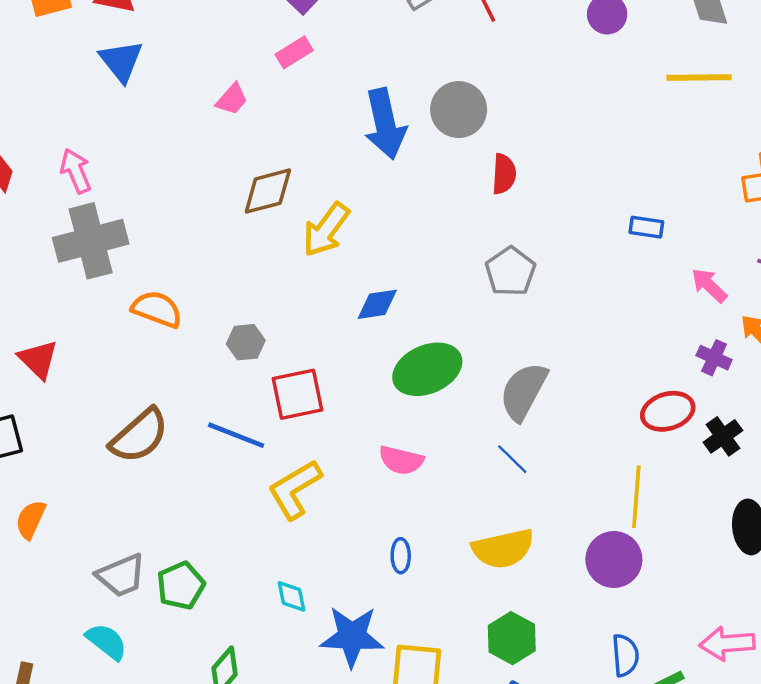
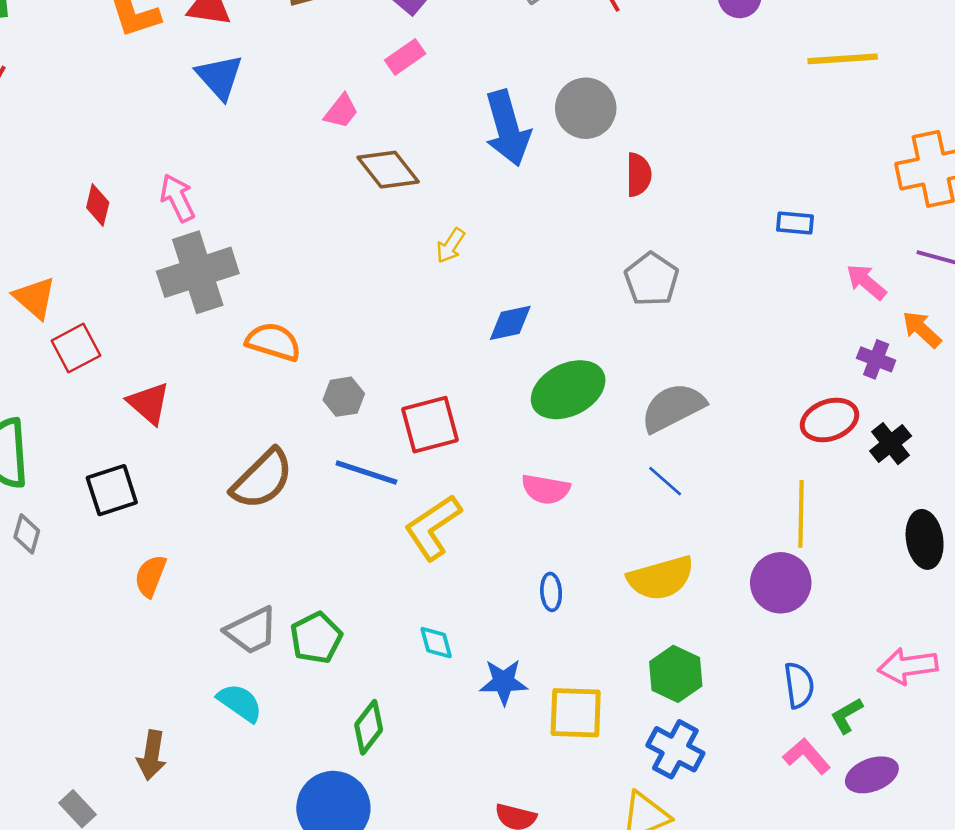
brown diamond: (268, 191) -> (388, 170), moved, turned 70
yellow arrow: (326, 230) -> (450, 246), size x0.6
gray hexagon: (246, 342) -> (344, 397), moved
gray semicircle: (523, 391) -> (673, 407), turned 38
blue star: (352, 636) -> (504, 682), size x0.7

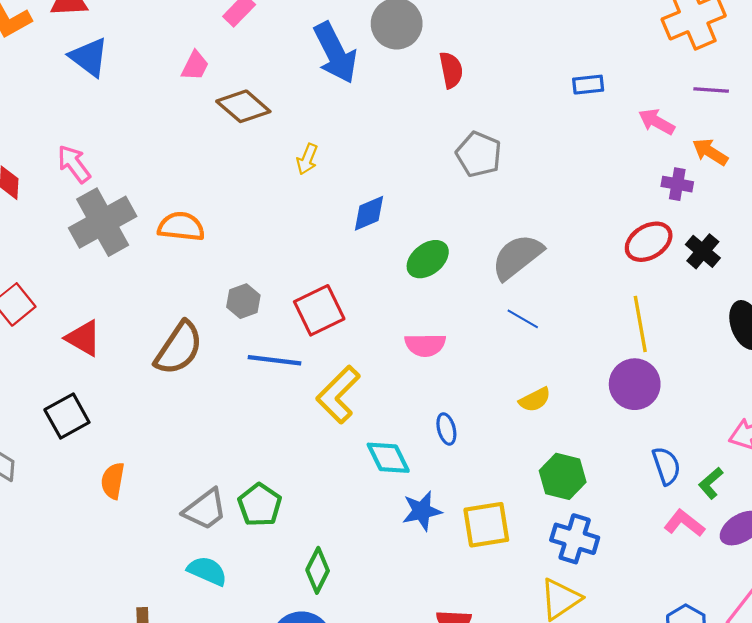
orange semicircle: (273, 342) -> (181, 227), moved
green ellipse: (568, 390) -> (428, 259), size x0.7
brown semicircle: (262, 479) -> (179, 348), moved
yellow semicircle: (661, 578) -> (535, 400), size x0.6
cyan diamond: (436, 643) -> (388, 458), moved, size x1.4

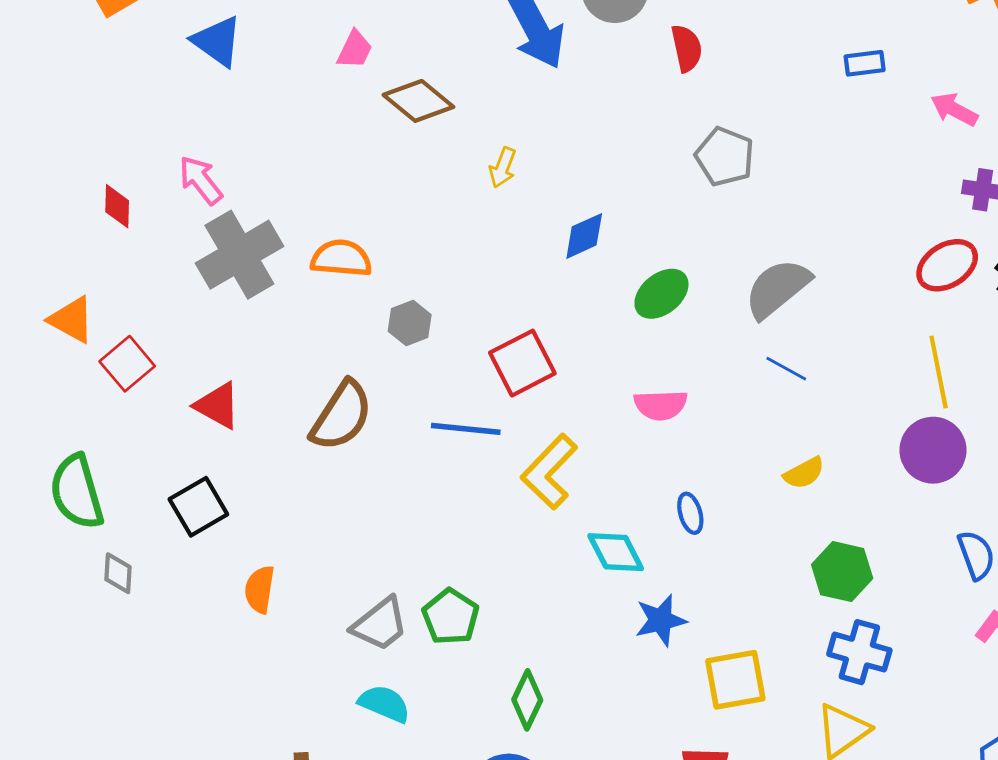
gray hexagon: (243, 301) -> (410, 323), moved
yellow square: (486, 525) -> (735, 680), moved

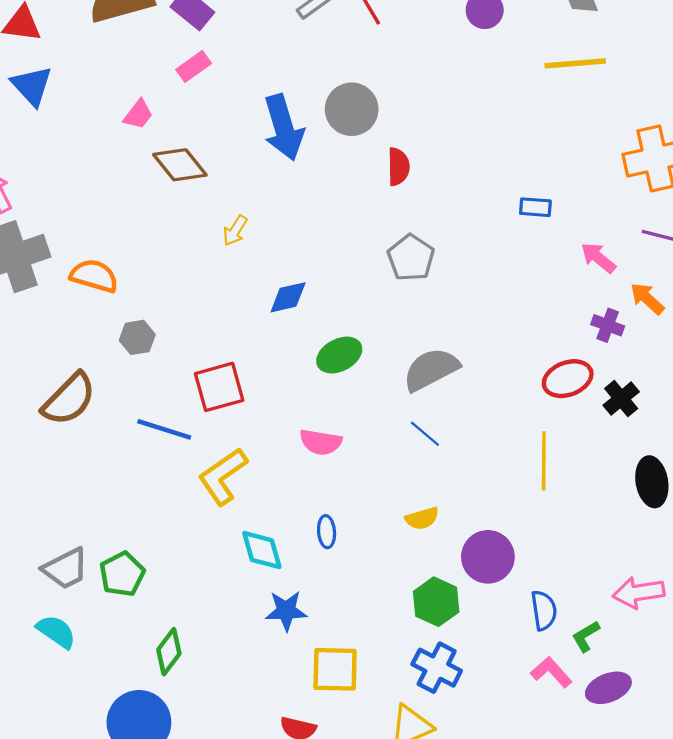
purple circle: (933, 450) -> (488, 557), moved

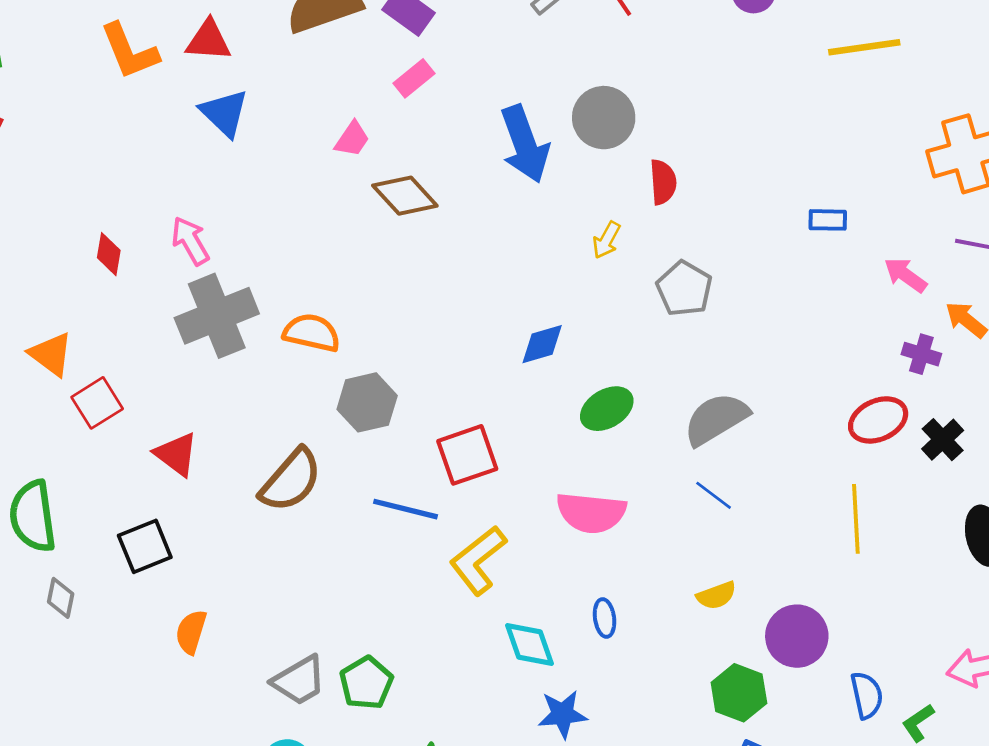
yellow arrow: (235, 231) -> (606, 240), moved
gray hexagon: (137, 337) -> (367, 402), size x1.4
pink semicircle: (321, 442) -> (591, 513), size x1.4

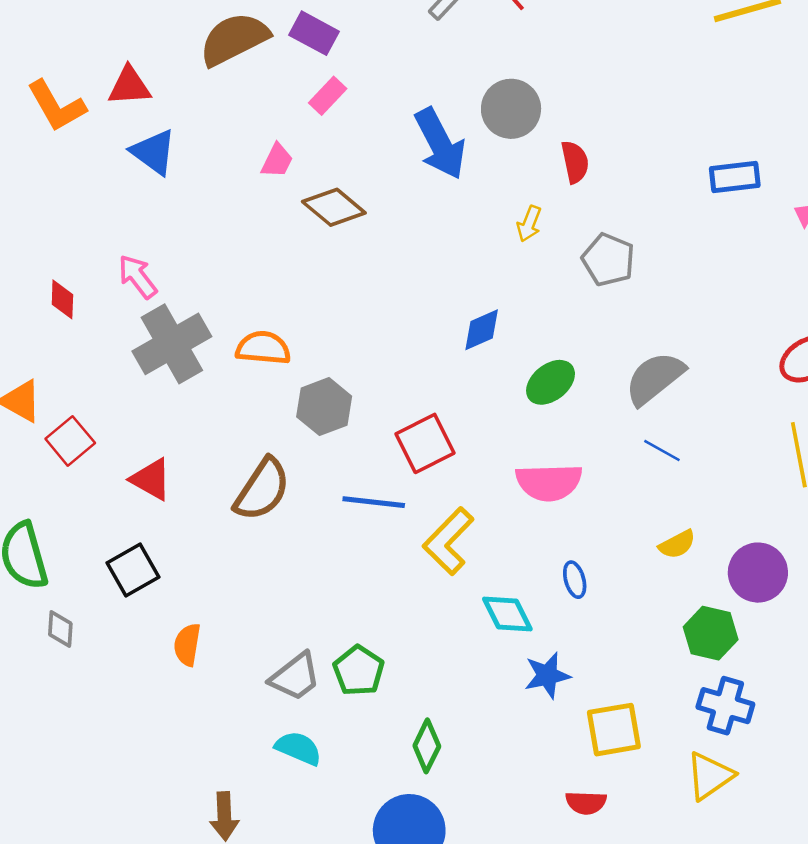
blue rectangle: (828, 220) -> (735, 177), size x1.4

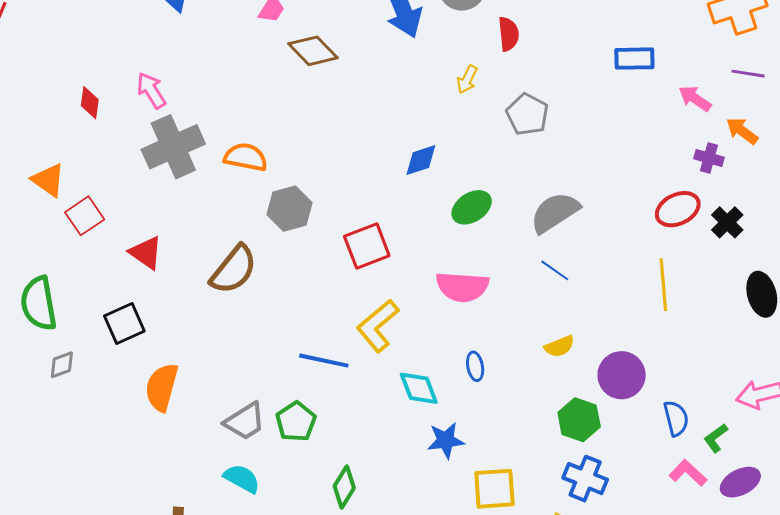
blue line: (374, 502) -> (324, 361), moved
gray diamond: (60, 629) -> (62, 365), turned 60
orange semicircle: (187, 645) -> (162, 387), size x1.4

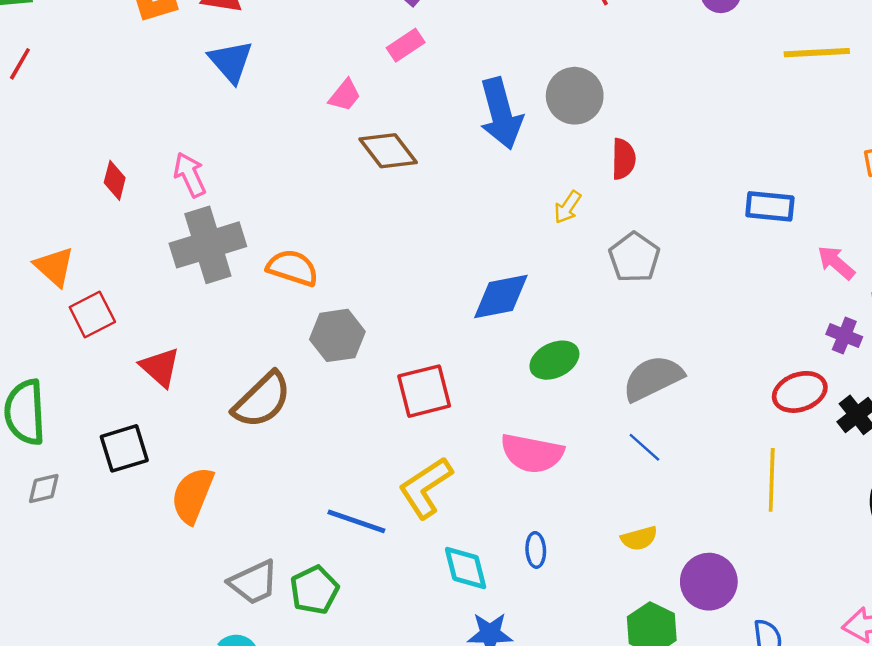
blue diamond: (421, 160) -> (501, 296), size x1.4
orange semicircle: (162, 387) -> (192, 495), moved

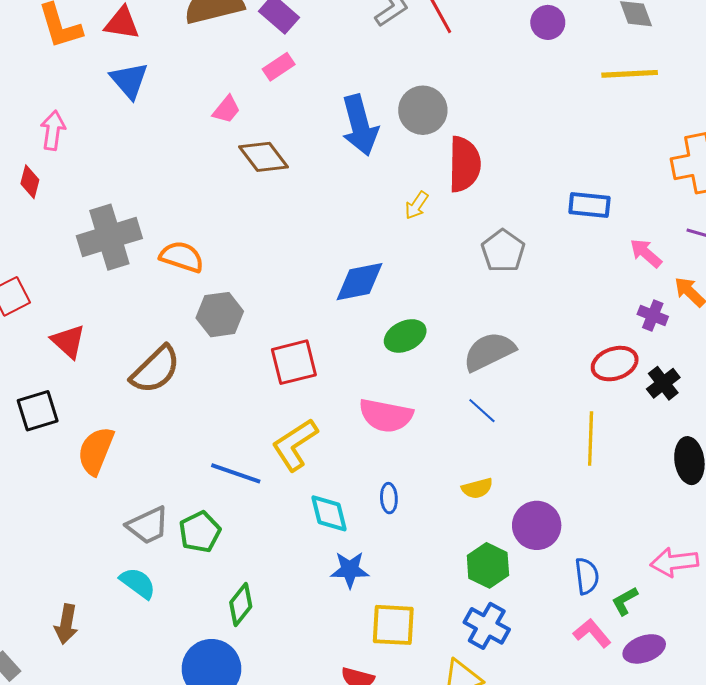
red semicircle: (623, 159) -> (464, 164), size x1.6
pink arrow: (190, 175) -> (53, 130), moved, turned 33
gray pentagon: (634, 257) -> (503, 251), moved

